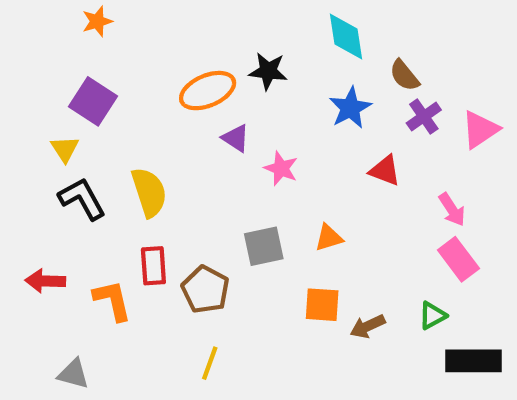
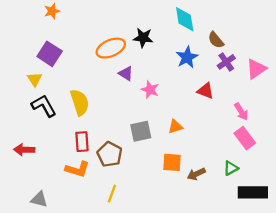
orange L-shape: (112, 300) -> (77, 169), moved, turned 120

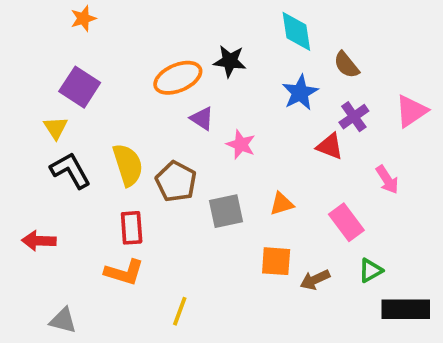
purple cross: (226, 62) -> (354, 117), moved
pink rectangle: (245, 138) -> (346, 222), moved
brown pentagon: (110, 154) -> (176, 182), moved

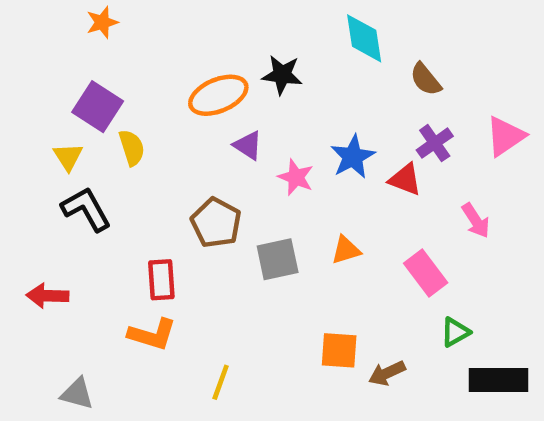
blue star: (300, 93) -> (353, 157), moved
yellow semicircle: (128, 165) -> (132, 148), moved, size x0.7
orange square: (276, 261) -> (339, 350), moved
brown arrow: (315, 280) -> (387, 373), moved

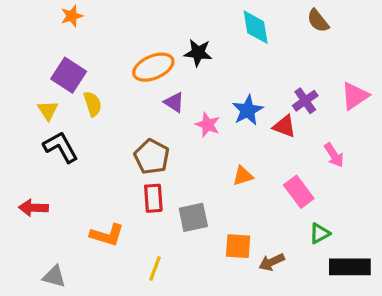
brown semicircle: (426, 79) -> (318, 21), moved
gray square: (278, 259) -> (193, 217), moved
red rectangle: (161, 280) -> (153, 198), moved

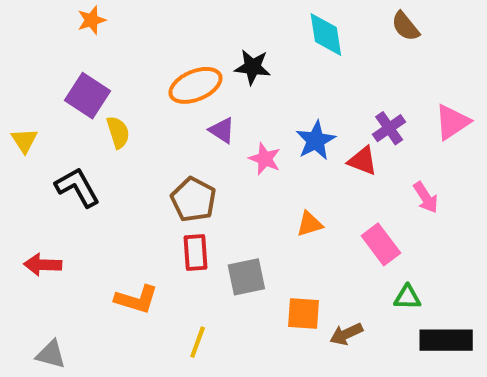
yellow triangle: (48, 110) -> (24, 140), moved
green triangle: (320, 233) -> (407, 297), turned 30
gray triangle: (54, 277) -> (51, 354), moved

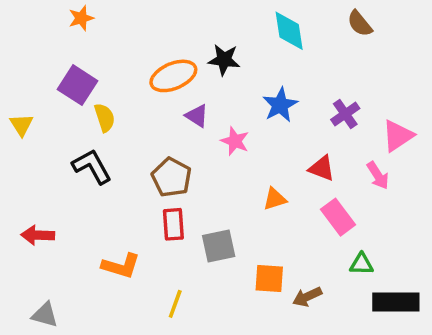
pink triangle: (452, 122) -> (398, 136), moved
blue star: (316, 140) -> (280, 105), moved
red triangle: (363, 161) -> (322, 168), moved
black L-shape: (77, 187) -> (92, 166), moved

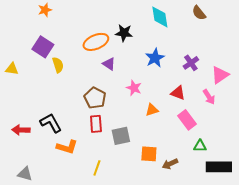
yellow triangle: (21, 125) -> (12, 69), turned -48
pink star: (235, 141) -> (134, 88), moved
black L-shape: (92, 166) -> (51, 123), moved

